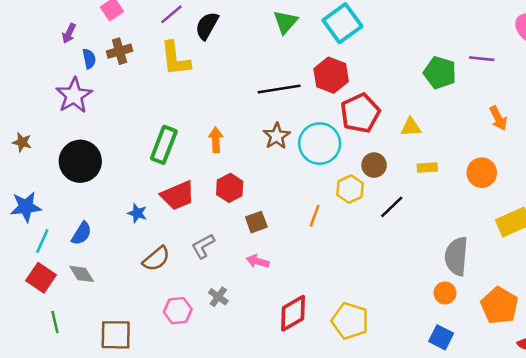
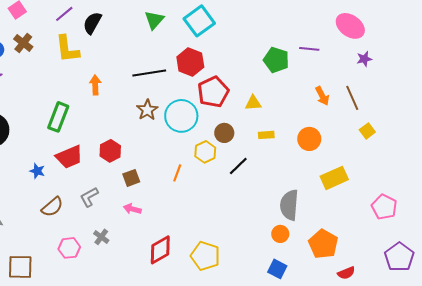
brown cross: (120, 51) -> (23, 43), turned -36
orange arrow: (216, 140) -> (95, 85), moved

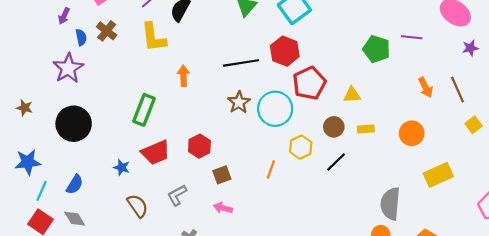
brown circle: (224, 133) -> (334, 127), moved
brown semicircle: (52, 207) -> (138, 206), turned -85

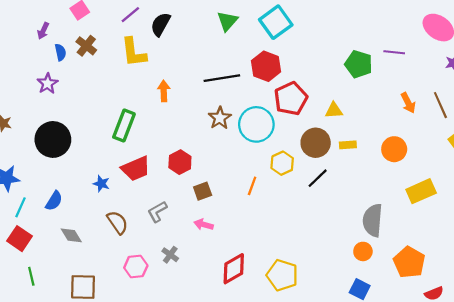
purple star: (68, 68) -> (47, 84), size x0.7
brown circle: (334, 127) -> (316, 143), size x1.4
gray diamond: (75, 219) -> (71, 235), moved

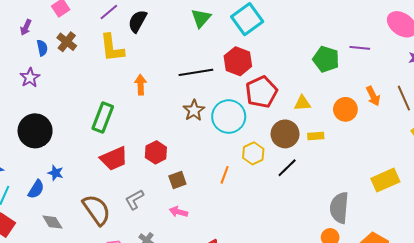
orange circle: (394, 149) -> (345, 109), moved
blue star: (101, 184) -> (56, 173), moved
brown semicircle: (117, 222) -> (97, 210), size x1.4

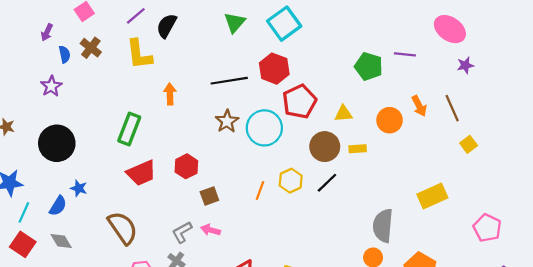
yellow hexagon: (253, 153) -> (291, 181), moved
gray L-shape: (134, 199) -> (182, 232), moved
gray diamond: (52, 222) -> (61, 241), moved

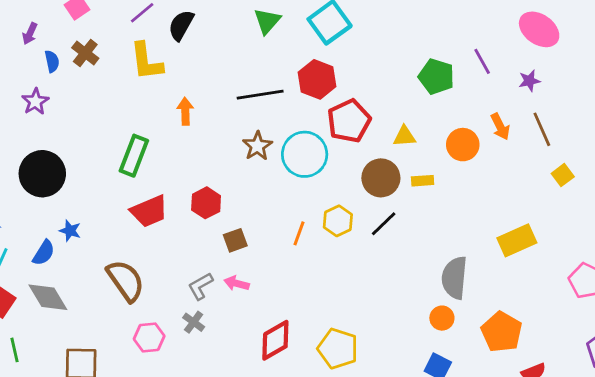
purple line: (405, 54) -> (482, 61), turned 55
purple star: (465, 65) -> (529, 81), moved
gray diamond: (61, 241) -> (48, 297), size x1.4

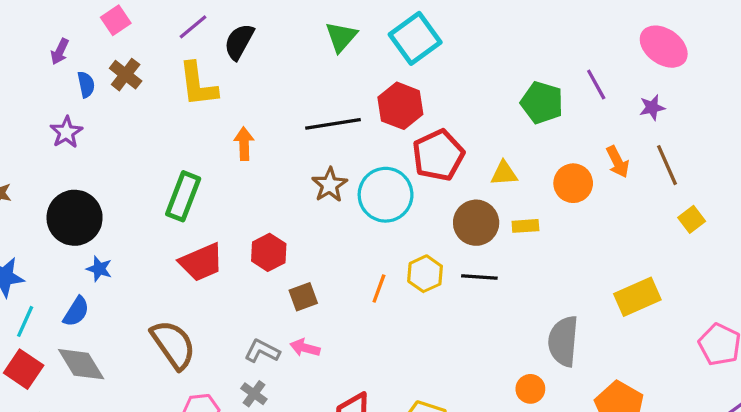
black line: (384, 224) -> (479, 277), turned 48
blue star: (70, 231) -> (99, 269), moved
gray L-shape: (200, 286) -> (262, 351), turned 56
orange circle: (442, 318) -> (530, 389), moved

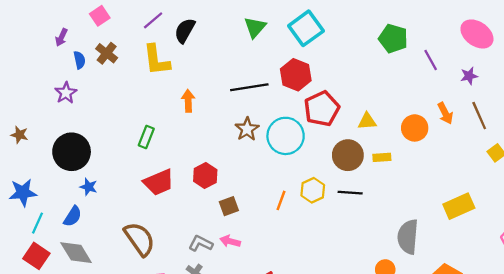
green pentagon: (542, 103) -> (393, 39), moved
green rectangle: (183, 196) -> (146, 137), size x0.7

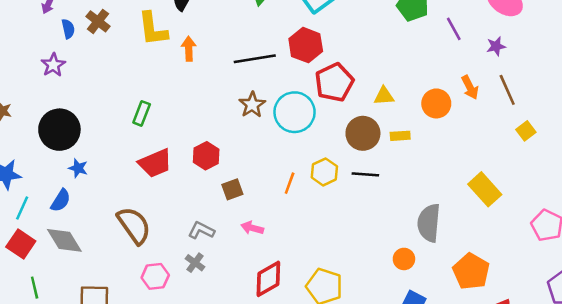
orange arrow: (188, 101) -> (189, 49), moved
yellow rectangle: (459, 206) -> (485, 189), turned 72
pink arrow: (230, 241) -> (252, 228), moved

